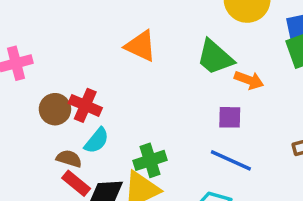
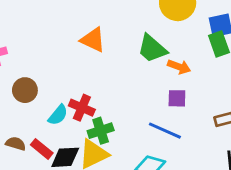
red cross: (85, 105) -> (82, 108), moved
purple square: (230, 117) -> (177, 98), moved
brown semicircle: (69, 159) -> (16, 144), moved

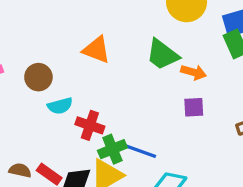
brown circle: (25, 90) -> (38, 77), moved
cyan semicircle: (58, 115) -> (60, 106), moved, turned 40
blue line: (165, 131) -> (138, 150), moved

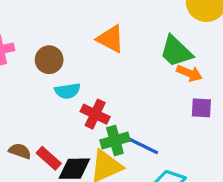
orange arrow: (194, 72) -> (189, 73), moved

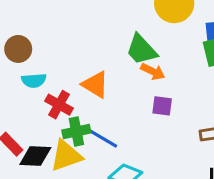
orange triangle: (111, 39) -> (95, 85), moved

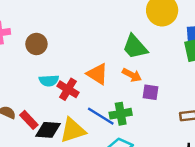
orange arrow: (153, 72) -> (132, 75), moved
cyan semicircle: (34, 80) -> (49, 81), moved
green cross: (76, 132) -> (121, 114), moved

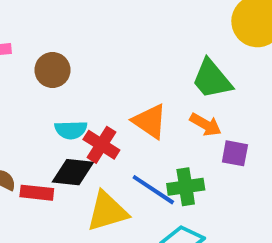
red rectangle: (29, 120) -> (37, 193), turned -42
black diamond: (48, 130) -> (73, 172), moved

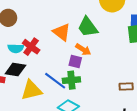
orange triangle: (150, 121) -> (62, 32), moved
red cross: (101, 145) -> (31, 47), moved
purple square: (235, 153) -> (75, 61), moved

